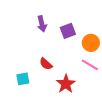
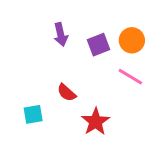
orange circle: (91, 43) -> (132, 40), moved
pink line: (90, 65) -> (130, 77), moved

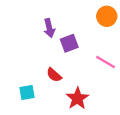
orange circle: (132, 40) -> (107, 16), moved
purple square: (98, 45) -> (69, 43), moved

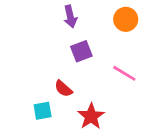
purple arrow: (49, 28) -> (70, 17), moved
cyan square: (27, 93) -> (43, 111), moved

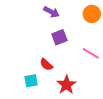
purple arrow: (70, 17) -> (51, 12), turned -49

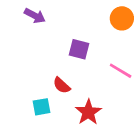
purple arrow: (51, 12) -> (35, 16), moved
purple square: (59, 37) -> (79, 49), turned 35

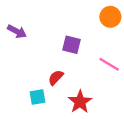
purple arrow: (35, 16) -> (17, 31), moved
red semicircle: (62, 85) -> (56, 78), turned 91

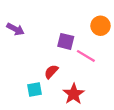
orange circle: (110, 17) -> (100, 26), moved
pink line: (109, 64) -> (86, 56), moved

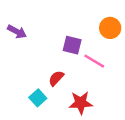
cyan square: (34, 90) -> (38, 98), turned -32
red star: (74, 94) -> (81, 103), turned 30

